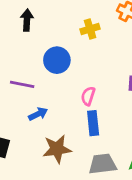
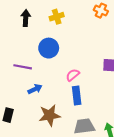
yellow cross: (90, 29) -> (57, 17), moved
pink semicircle: (88, 96) -> (73, 75), turned 32

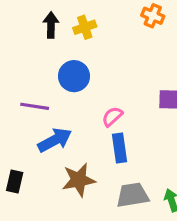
black arrow: (26, 18) -> (51, 25), moved
blue arrow: (35, 89) -> (55, 140), size x1.5

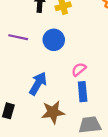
purple line: (35, 106) -> (18, 37), moved
blue arrow: (55, 140) -> (38, 84), turned -35

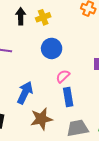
blue circle: (54, 40) -> (52, 48), moved

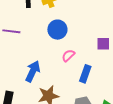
blue rectangle: (68, 97) -> (85, 74), moved, turned 30

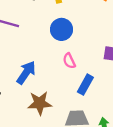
pink semicircle: (68, 56) -> (69, 61), turned -80

